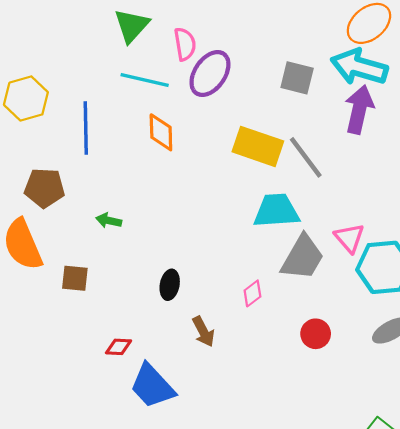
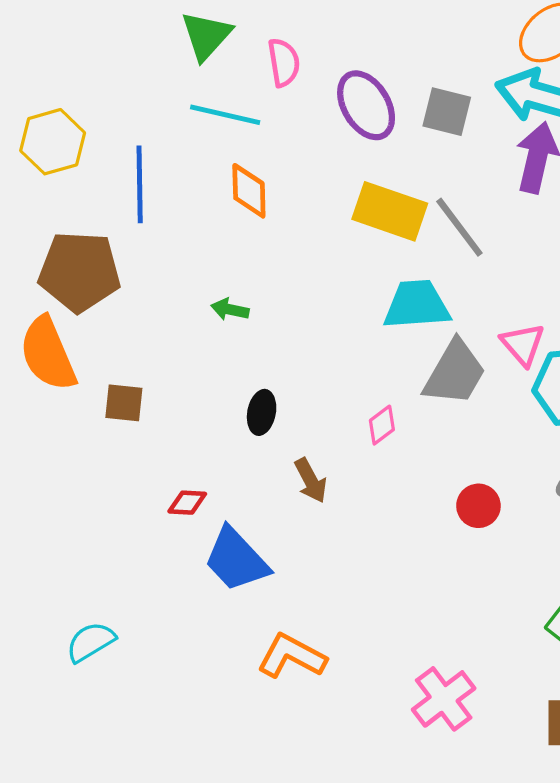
purple ellipse: (210, 73) -> (366, 105), moved, turned -66
brown pentagon: (44, 188) -> (80, 272), size x1.4
green arrow: (109, 221) -> (230, 309), moved
red circle: (316, 334) -> (478, 506), moved

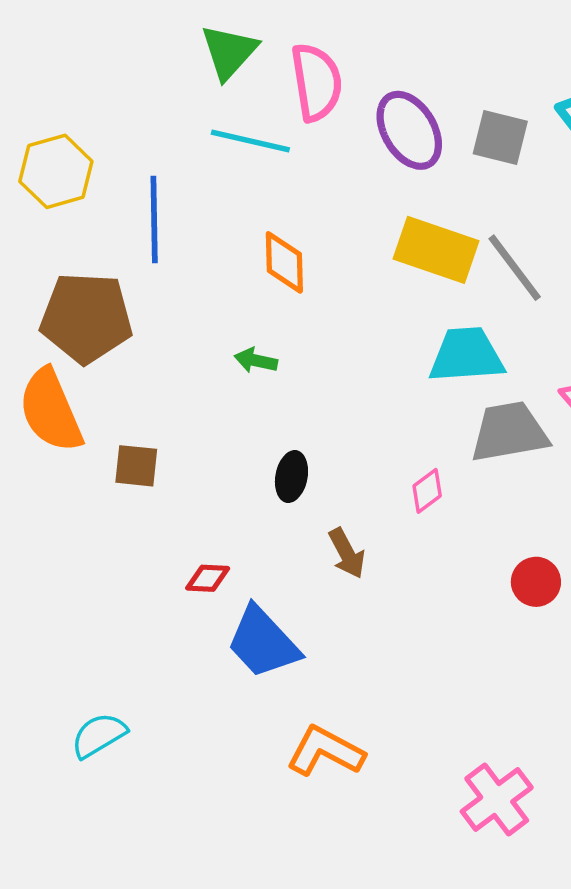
pink semicircle: (284, 63) -> (316, 82), size x1.4
orange diamond: (249, 191) -> (284, 262), moved
gray trapezoid: (455, 373) -> (509, 432), turned -130

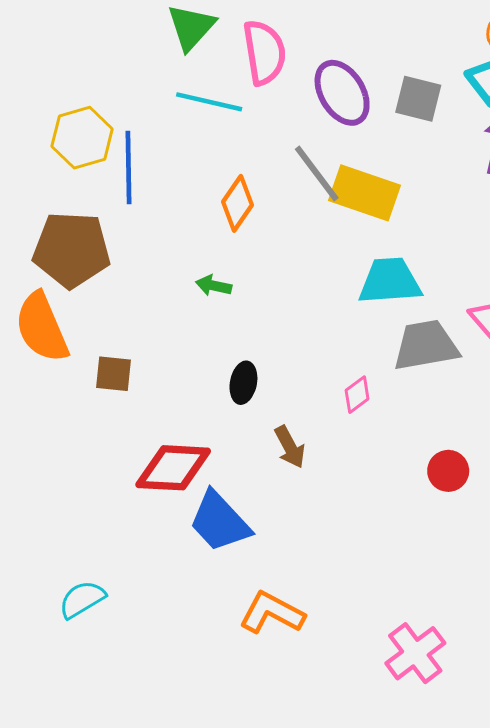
yellow hexagon: (56, 171) -> (82, 138), moved
orange diamond: (284, 262) -> (237, 203), turned 36
gray line: (515, 268) -> (317, 173), moved
red diamond: (208, 578) -> (173, 468), size x2.0

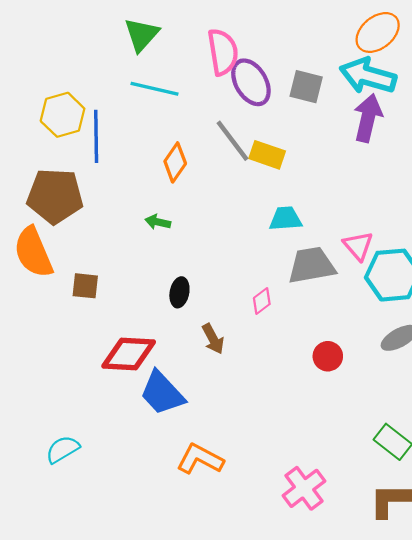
pink semicircle: (264, 52) -> (223, 52), moved
yellow rectangle: (364, 193) -> (267, 155), size x0.7
cyan trapezoid: (390, 281) -> (286, 219), size x0.7

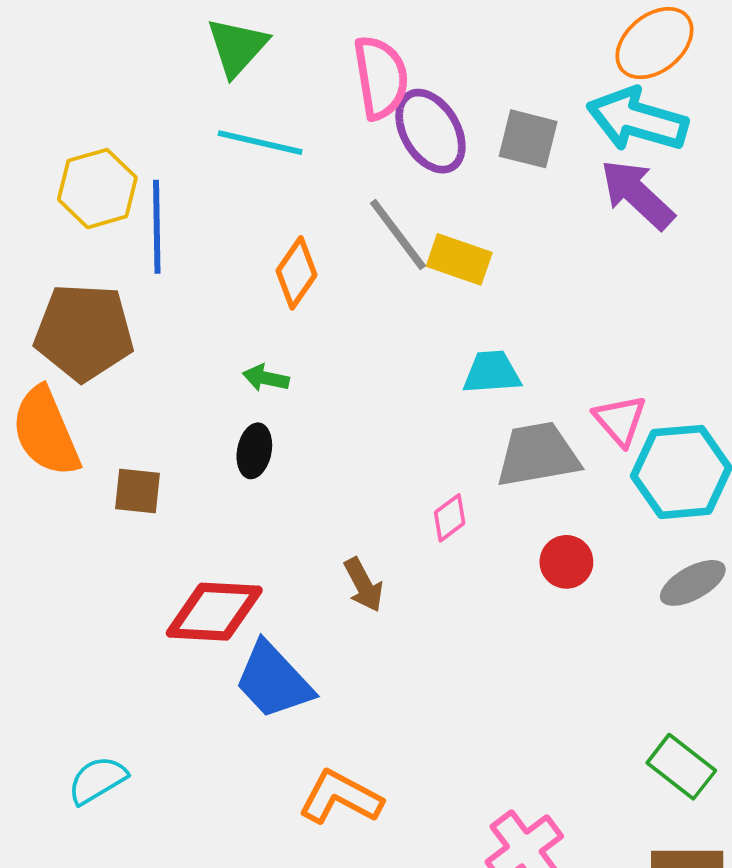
purple arrow: (368, 118) -> (637, 194), turned -60
black ellipse: (179, 292) -> (254, 451), moved
red circle: (328, 356) -> (566, 562), moved

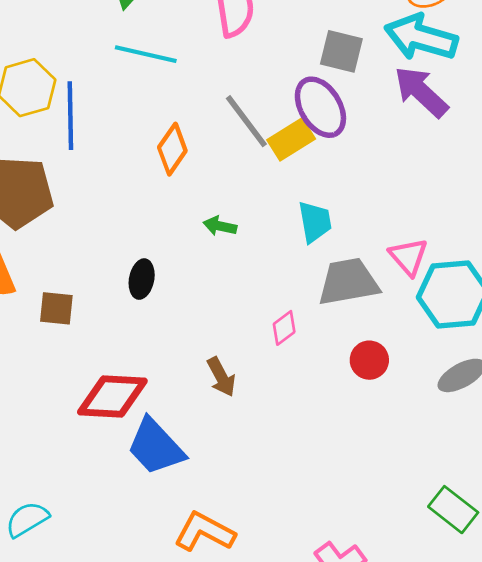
purple ellipse: (430, 131) -> (320, 107), moved
yellow rectangle: (459, 259) -> (291, 139), turned -51
cyan trapezoid: (492, 372) -> (315, 222), turned 84
green arrow: (266, 378) -> (220, 226), moved

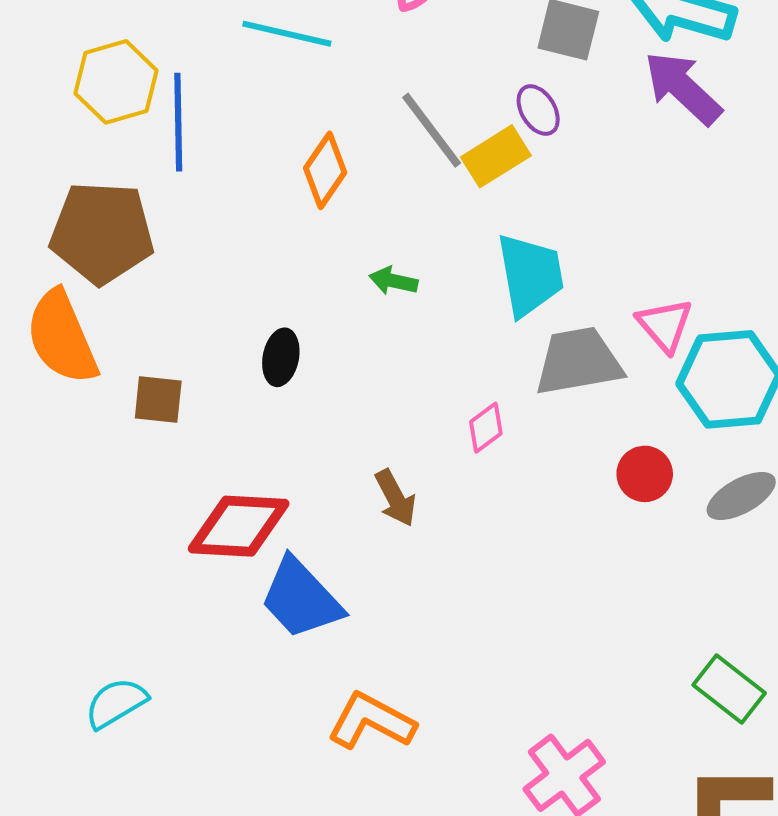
purple ellipse: (320, 107) -> (538, 110), size x0.6
cyan trapezoid: (315, 222) -> (530, 275), size x1.4
red circle: (369, 360) -> (645, 474), moved

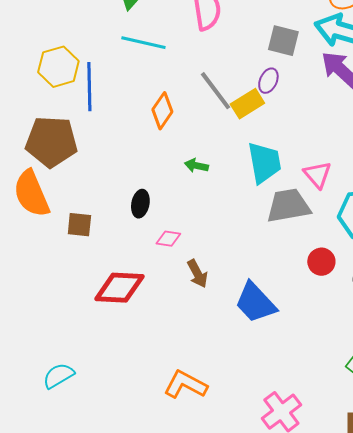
purple ellipse: (538, 110) -> (268, 81), turned 55
pink triangle: (665, 325) -> (317, 175), moved
pink diamond: (486, 428) -> (168, 239), moved, turned 45
blue trapezoid: (301, 599) -> (255, 303), moved

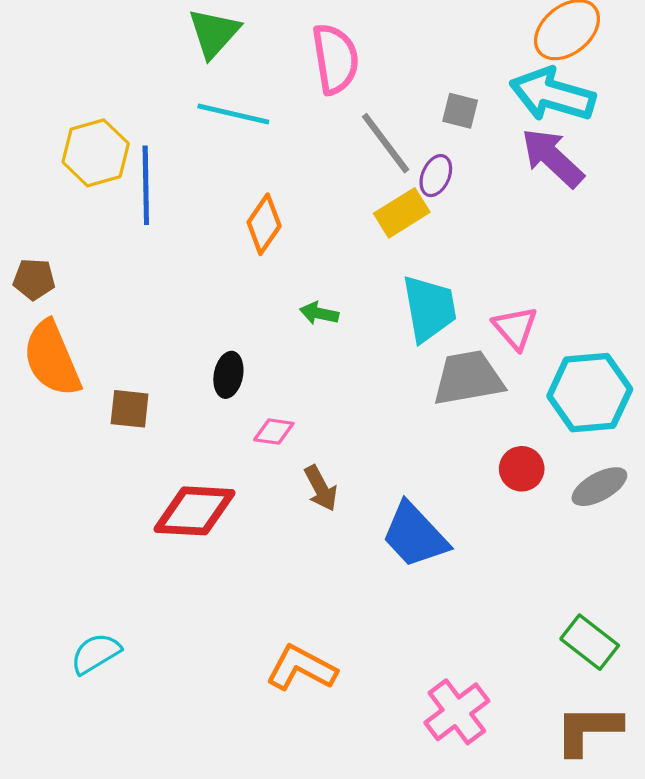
gray square: (283, 41) -> (460, 111), size x0.7
gray line: (215, 91) -> (386, 143), moved
brown pentagon: (51, 142) -> (34, 279), moved, size x0.5

